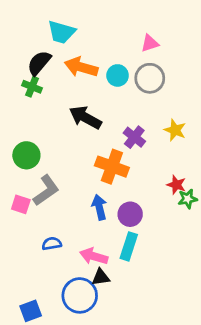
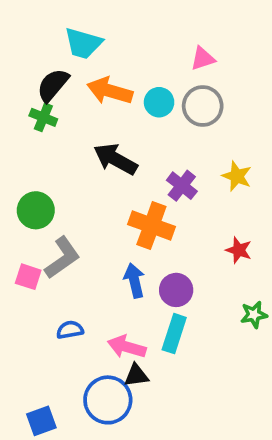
green star: (188, 199) -> (254, 315), moved

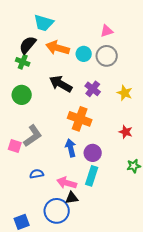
purple cross: (182, 186) -> (93, 89), moved
green circle: (36, 210) -> (22, 95), moved

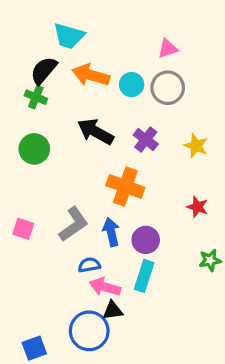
gray L-shape: (33, 136) -> (74, 224), moved
blue semicircle: (37, 174) -> (89, 265), moved

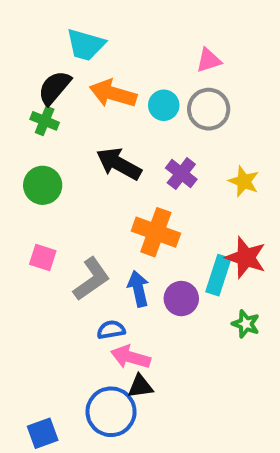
red star: (197, 207) -> (246, 258), size x1.5
pink square: (23, 229) -> (43, 258), moved
green star: (210, 260) -> (246, 324), moved, turned 30
cyan rectangle: (144, 276) -> (218, 275), moved

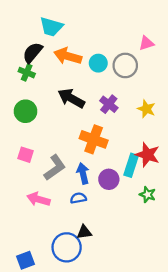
pink triangle: (209, 60) -> (146, 43), moved
blue semicircle: (111, 330) -> (78, 198), moved
pink arrow: (131, 357) -> (38, 199), moved

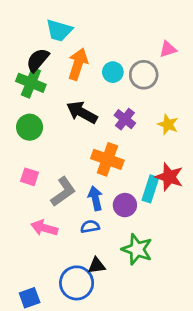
orange arrow: (68, 56) -> (78, 64), turned 92
green cross: (27, 73) -> (31, 83), size x1.5
green star: (148, 195) -> (137, 249), moved, size x1.6

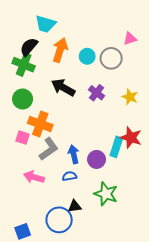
orange cross: (107, 159) -> (40, 124), moved

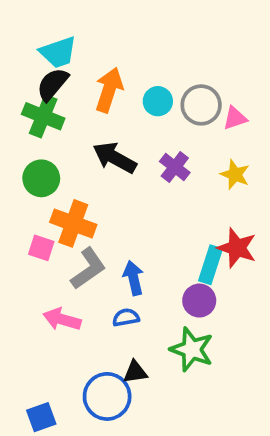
cyan trapezoid: (45, 24) -> (58, 52), moved, turned -35
pink triangle: (130, 39) -> (235, 118), moved
purple circle: (97, 159) -> (199, 301), moved

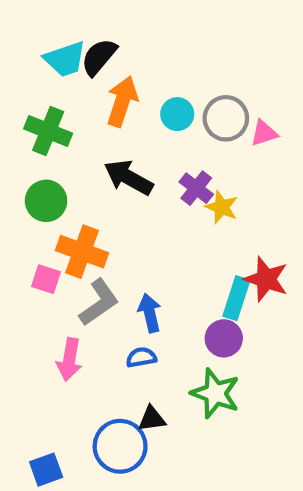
black semicircle: (53, 84) -> (99, 57), moved
yellow star: (235, 175) -> (222, 207), moved
pink arrow: (62, 319) -> (69, 360), turned -96

